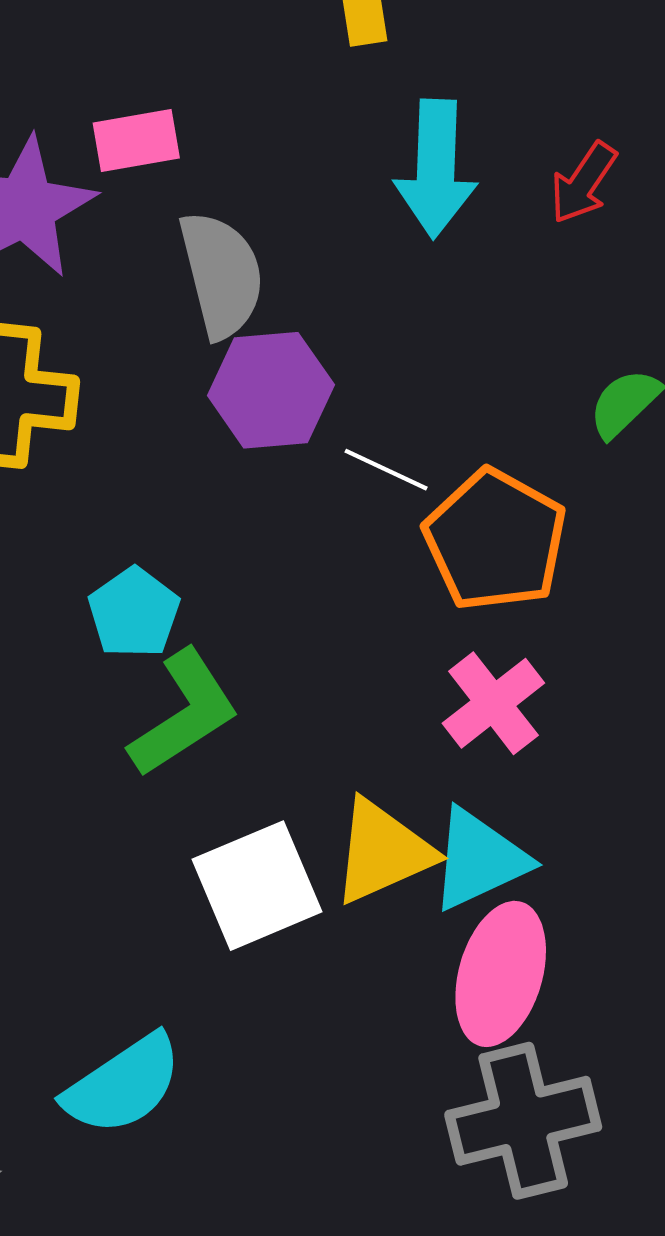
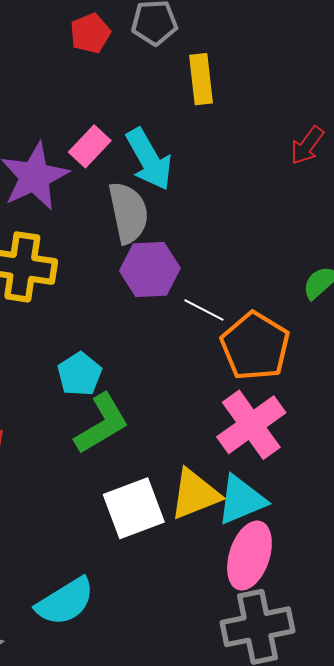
pink rectangle: (136, 141) -> (90, 146), turned -39
cyan arrow: (436, 169) -> (149, 159), moved, turned -34
red arrow: (583, 183) -> (307, 145), moved
pink cross: (493, 703) -> (251, 425), size x1.4

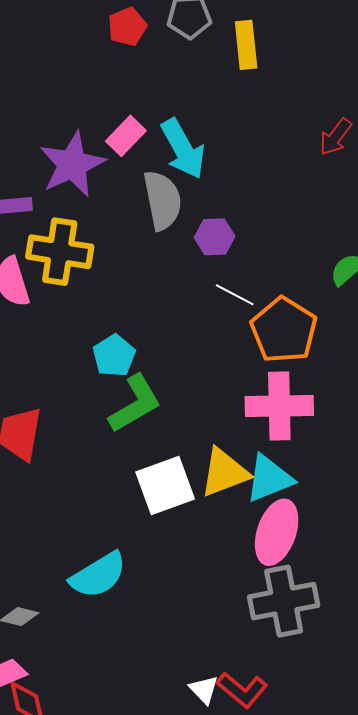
yellow rectangle: (201, 79) -> (246, 45), moved
purple hexagon: (150, 269) -> (215, 237), moved, size x0.7
pink cross: (251, 425) -> (279, 406), turned 34

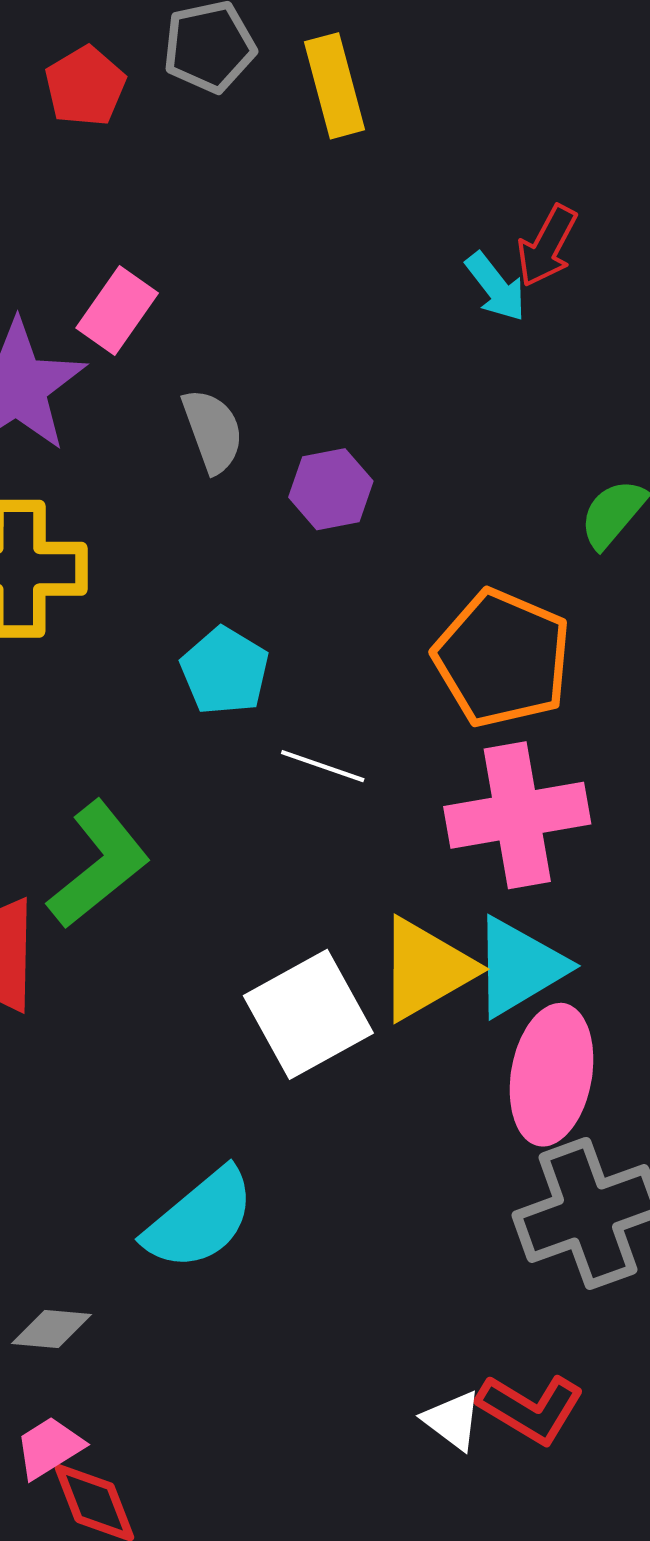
cyan arrow: (183, 149) -> (496, 287), moved, size x0.6
gray semicircle: (162, 200) -> (213, 431), size x0.7
white line: (235, 295) -> (323, 766), moved
cyan pentagon: (114, 356) -> (225, 671), moved
green L-shape: (135, 404) -> (99, 865), moved

